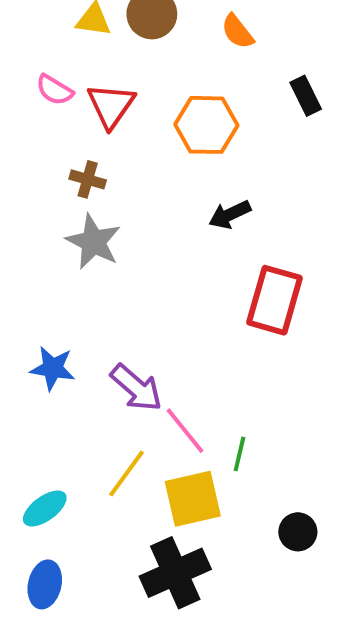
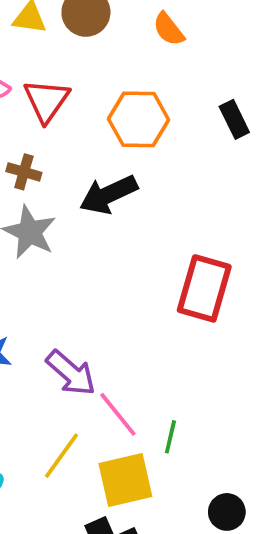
black rectangle: (306, 96) -> (234, 119), moved
black arrow: (230, 215) -> (108, 195), moved, size x1.4

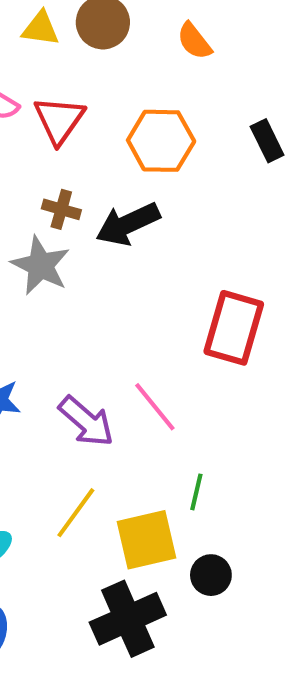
brown cross: (24, 172) -> (61, 209), moved
pink line: (118, 414) -> (155, 407), moved
black circle: (227, 512) -> (211, 575), moved

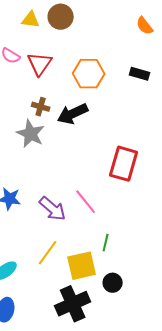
orange semicircle: (194, 41) -> (145, 26), moved
black rectangle: (267, 141) -> (140, 74), turned -48

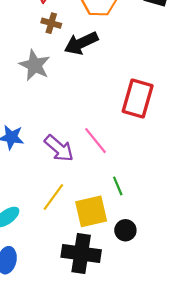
brown cross: (41, 107) -> (51, 23), moved
green line: (106, 243) -> (118, 186), turned -36
black cross: (73, 304) -> (81, 254), turned 32

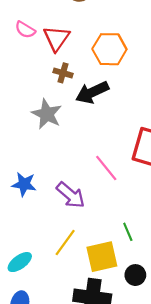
pink line: (96, 141) -> (106, 168), moved

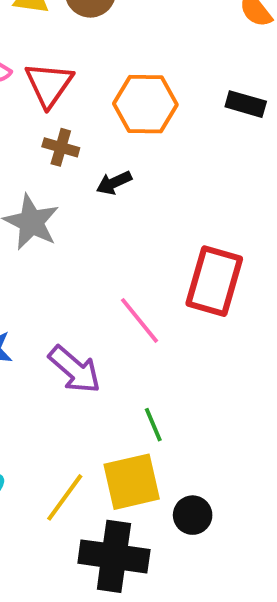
black arrow: (92, 92) -> (114, 183), size x0.6
green line: (128, 232) -> (153, 425), moved
yellow line: (65, 243) -> (65, 497), moved

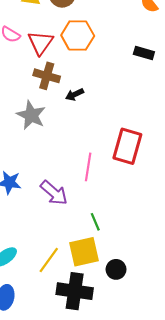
orange hexagon: (145, 104) -> (78, 35), moved
brown cross: (61, 147) -> (47, 76), size x1.4
pink line: (139, 320) -> (88, 167), turned 48

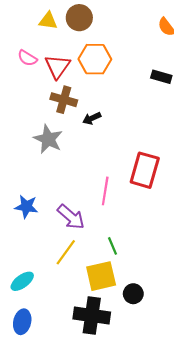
yellow line: (49, 260) -> (66, 252), moved

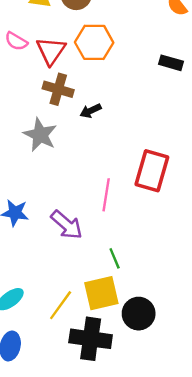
yellow line: (66, 252) -> (61, 305), moved
black circle: (133, 294) -> (139, 314), size x1.4

